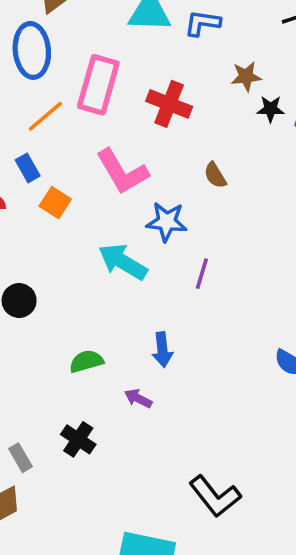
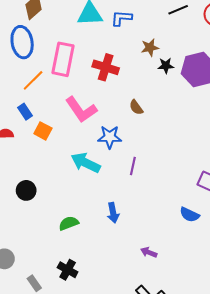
purple arrow: (138, 398) -> (149, 252), moved

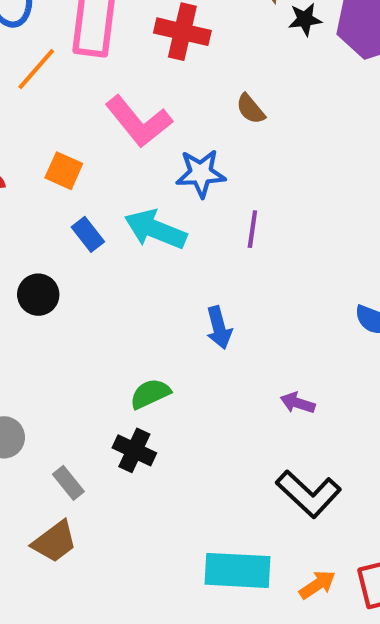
blue rectangle: (25, 112) -> (88, 234), moved
green semicircle: (69, 223) -> (150, 394), moved

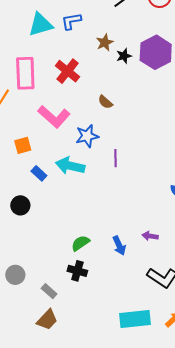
red cross: (182, 32) -> (67, 71), turned 35
orange square: (64, 171) -> (23, 145), turned -30
blue arrow: (219, 328) -> (119, 246), moved

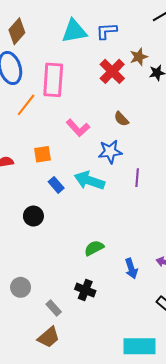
red cross: (67, 71) -> (112, 71), moved
brown semicircle: (105, 102) -> (121, 119), moved
pink L-shape: (54, 117) -> (78, 128), size x0.7
green semicircle: (80, 243) -> (94, 248), moved

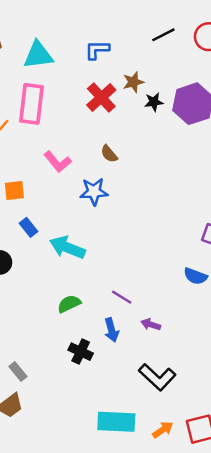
cyan triangle: (74, 31) -> (38, 55), moved
purple line: (137, 178) -> (122, 297), moved, turned -66
cyan arrow: (89, 181) -> (67, 247), moved
black cross: (85, 290) -> (81, 352), moved

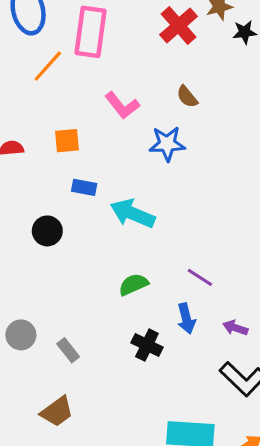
blue rectangle: (29, 227) -> (84, 187), turned -42
purple arrow: (151, 324) -> (235, 328), moved
gray rectangle: (18, 372) -> (68, 350), moved

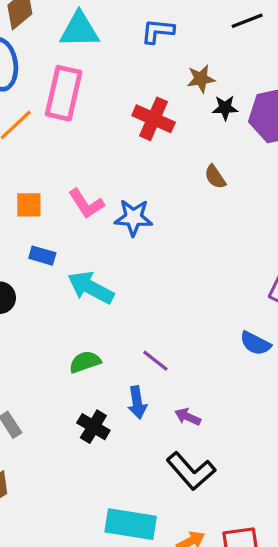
red cross: (179, 25) -> (154, 119), moved, turned -30
brown semicircle: (187, 97) -> (215, 177), moved
pink L-shape: (122, 105) -> (86, 204), moved

